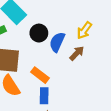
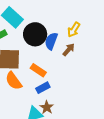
black circle: (39, 33) -> (35, 34), size x1.5
blue rectangle: (44, 96) -> (43, 88), turned 64

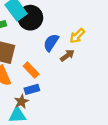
black circle: (35, 34) -> (30, 18), moved
brown star: (47, 107) -> (21, 101), moved

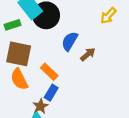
yellow arrow: (77, 36) -> (108, 16), moved
blue rectangle: (32, 89) -> (51, 93), turned -40

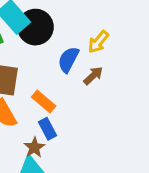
yellow arrow: (108, 16) -> (98, 42), moved
blue rectangle: (51, 93) -> (48, 129), turned -56

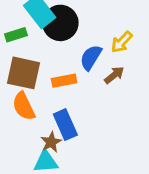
orange rectangle: (44, 101) -> (64, 81), moved, turned -55
blue rectangle: (48, 129) -> (65, 125), size x1.4

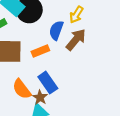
brown arrow: (114, 75) -> (76, 40), size x1.5
orange semicircle: (24, 106) -> (22, 89), moved

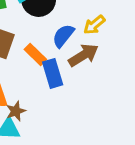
orange rectangle: (40, 51) -> (35, 54), turned 48
blue rectangle: (48, 83) -> (53, 73), moved

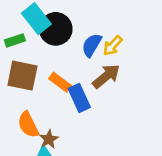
blue semicircle: (63, 36) -> (92, 45), moved

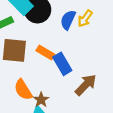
brown arrow: (106, 76) -> (86, 85), moved

